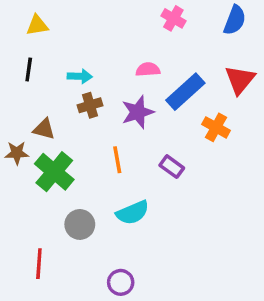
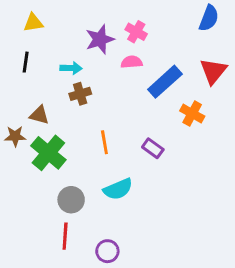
pink cross: (173, 18) -> (136, 32), moved
purple star: (138, 112) -> (100, 39), moved
red line: (39, 264) -> (65, 236), moved

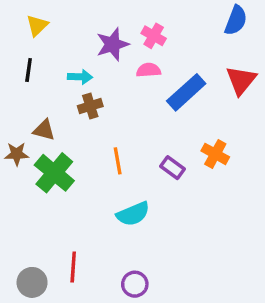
yellow triangle: (33, 23) -> (37, 26), turned -35
orange cross: (192, 113) -> (215, 154), moved
gray circle: (71, 200) -> (32, 282), moved
purple circle: (107, 251) -> (135, 284), moved

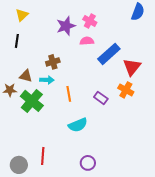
cyan arrow: (80, 77) -> (47, 80), moved
red triangle: (241, 80) -> (132, 67), moved
purple circle: (135, 284) -> (88, 163), moved

